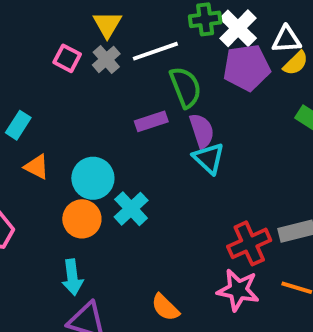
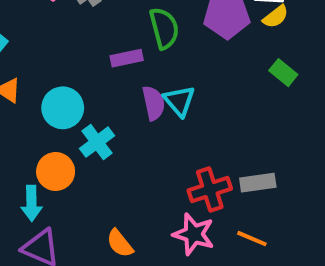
purple semicircle: (202, 131) -> (154, 103), moved
orange circle: (82, 219) -> (56, 171), moved

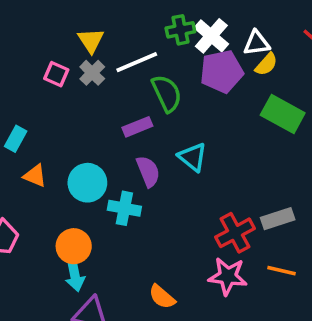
green rectangle: (283, 73) -> (283, 114), size x1.6
purple semicircle: (154, 103) -> (148, 171), moved
cyan cross: (97, 142) -> (124, 208), turned -32
orange circle: (56, 171) -> (74, 246), moved

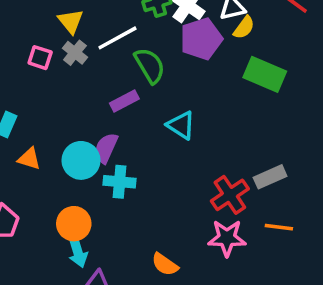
purple semicircle: (148, 171) -> (106, 148), moved, turned -128

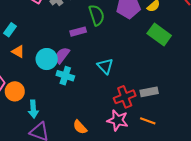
cyan triangle: (181, 125) -> (105, 66), moved
orange circle: (74, 224) -> (15, 91), moved

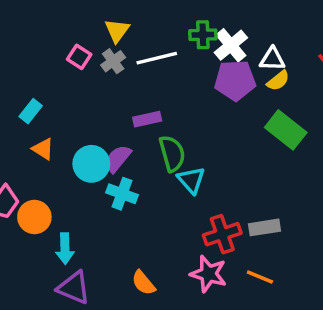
green semicircle: (97, 15) -> (172, 153), moved

